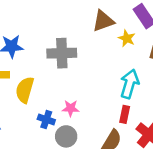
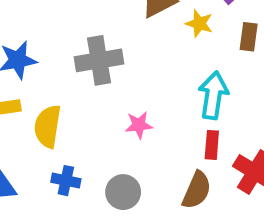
pink star: (71, 108) -> (139, 125), moved
blue cross: (46, 119) -> (66, 181), moved

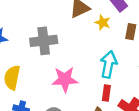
pink star: (139, 125) -> (65, 79), size x1.6

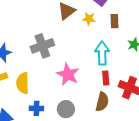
pink star: (65, 79) -> (68, 74), turned -30

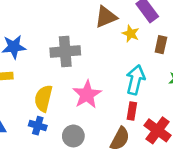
yellow semicircle: (23, 83) -> (43, 98), moved

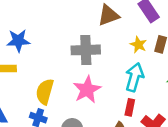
yellow star: (131, 34) -> (138, 45), moved
gray cross: (65, 51) -> (86, 50), moved

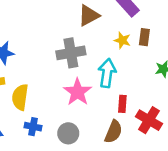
cyan arrow: (134, 77) -> (107, 73), moved
yellow semicircle: (45, 92) -> (20, 97), moved

